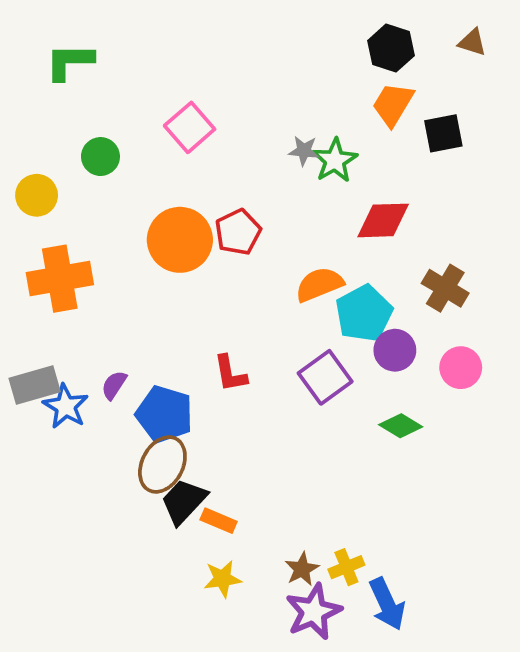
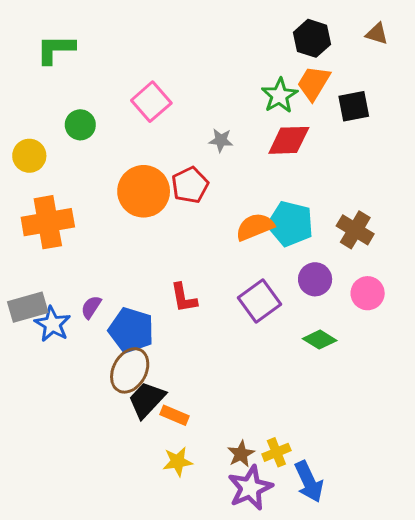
gray star: (304, 151) -> (221, 140), moved
green star: (335, 160) -> (280, 96), moved
red diamond: (383, 220) -> (289, 140), moved
cyan pentagon: (364, 313) -> (290, 224), moved, turned -30

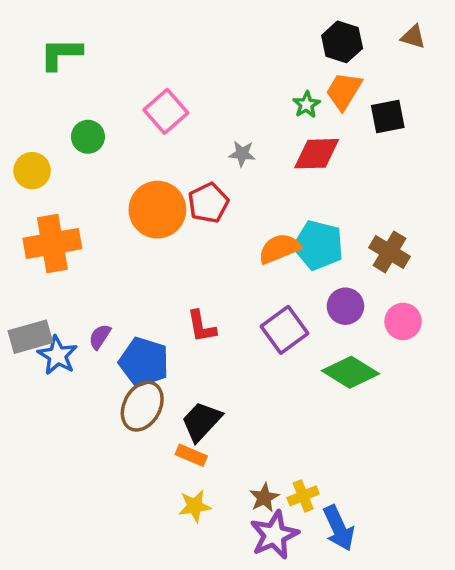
green star: (280, 96) -> (306, 105), size x0.7
green diamond: (320, 340) -> (351, 372), size x1.5
black trapezoid: (147, 400) -> (201, 421), moved

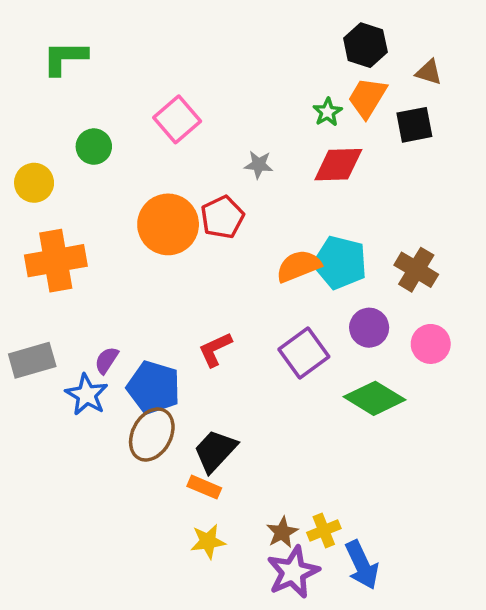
brown triangle: (413, 37) -> (429, 72), moved
red L-shape: (201, 327) -> (215, 349), turned 75
blue star: (57, 355) -> (87, 395), moved

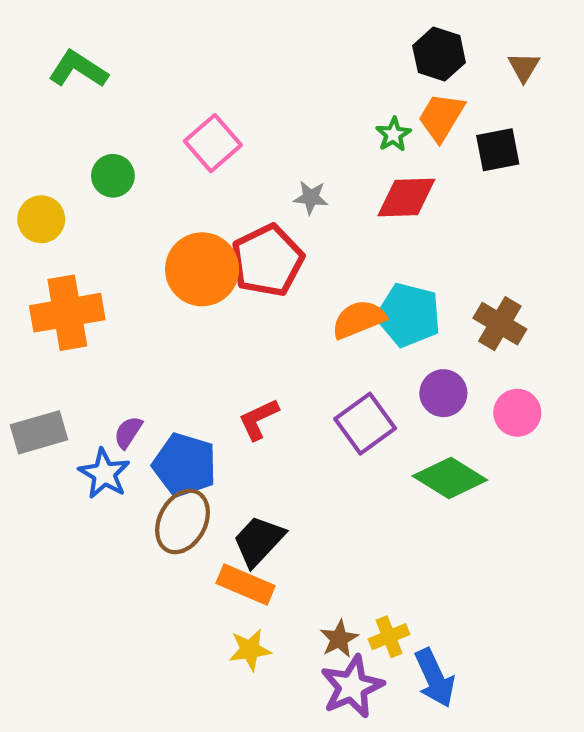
green L-shape: (65, 58) -> (78, 69), turned 33
brown triangle: (429, 72) -> (524, 67), moved, turned 44
red pentagon: (222, 217) -> (267, 261), size x1.4
orange rectangle: (204, 487) -> (246, 584), size x1.4

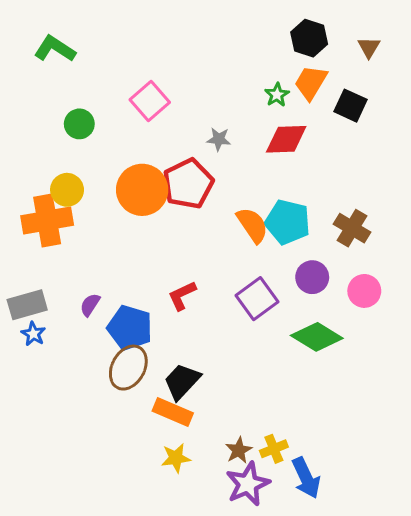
black square: (498, 150) -> (351, 106), turned 36
yellow circle: (41, 219) -> (67, 190), moved
orange semicircle: (359, 319) -> (252, 225), turned 78
blue star: (104, 474) -> (33, 334), moved, size x0.7

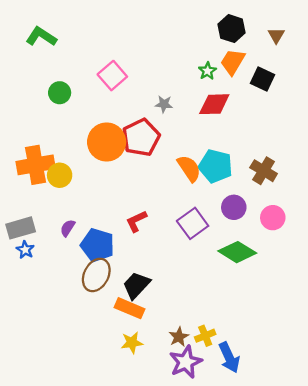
yellow circle: (67, 190) -> (60, 175), moved

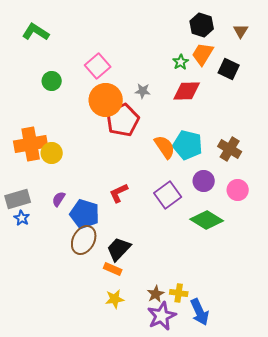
orange circle: (107, 142) -> (106, 100), moved
orange rectangle: (130, 308) -> (113, 269), size x0.7
yellow cross: (205, 336) -> (179, 293), turned 30

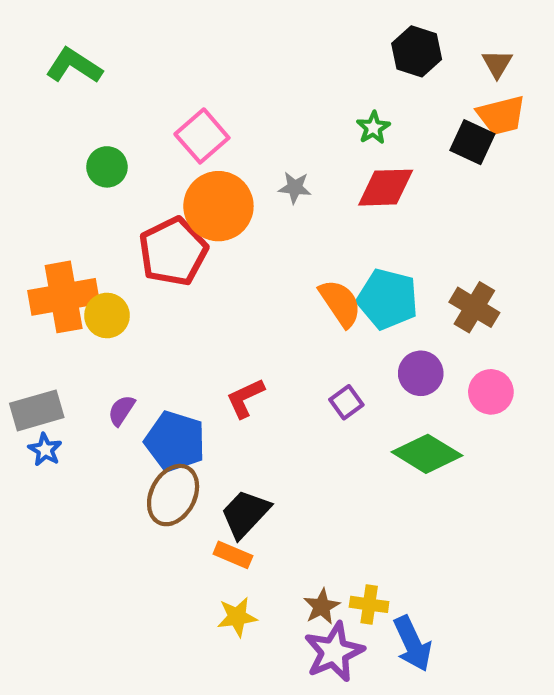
orange trapezoid: (203, 54) -> (501, 115), moved, turned -135
red pentagon: (123, 120) -> (173, 252), moved
purple square: (168, 195) -> (346, 402), size x0.6

